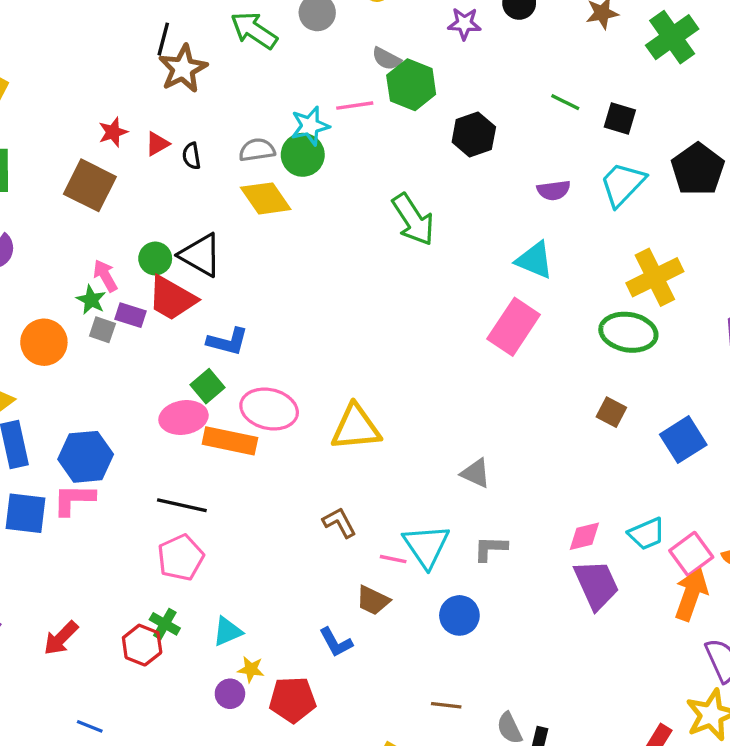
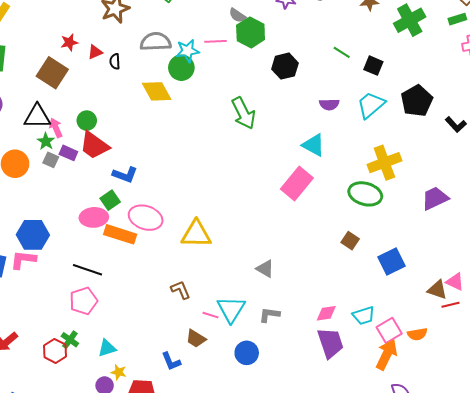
gray semicircle: (257, 150) -> (156, 42), moved, size x1.4
black triangle: (201, 255) -> (37, 116), moved, turned -36

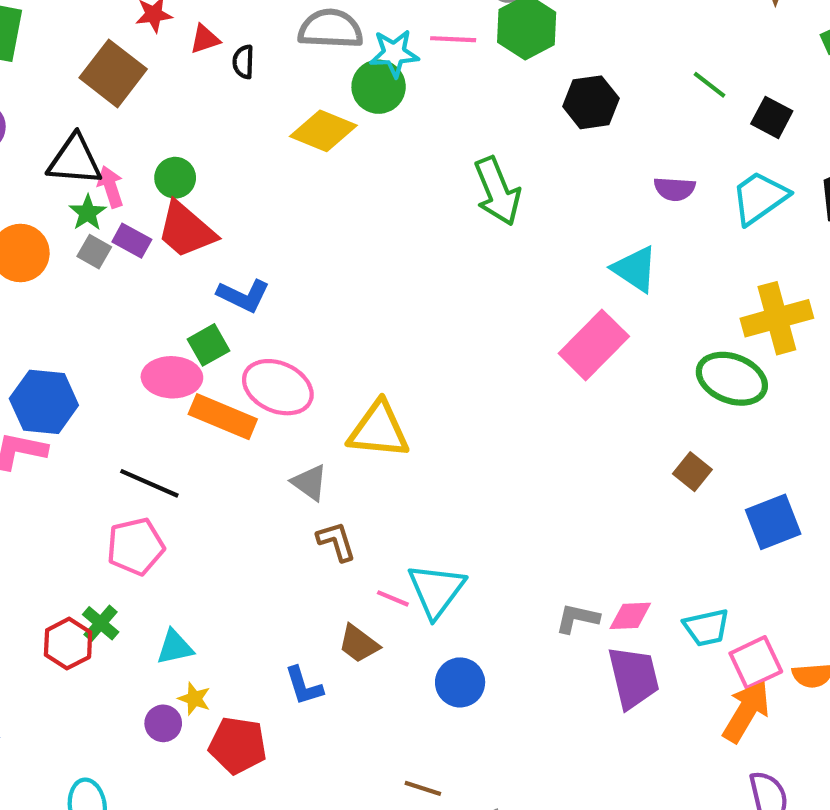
yellow diamond: (157, 91) -> (323, 131), turned -44
gray triangle: (265, 269) -> (310, 483), moved
gray L-shape: (269, 315) -> (577, 618), moved

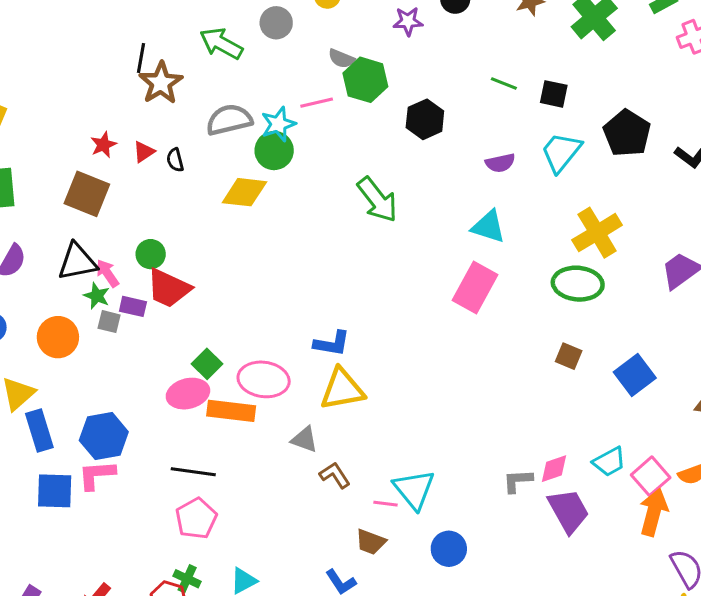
blue L-shape: (243, 296) -> (332, 343), moved

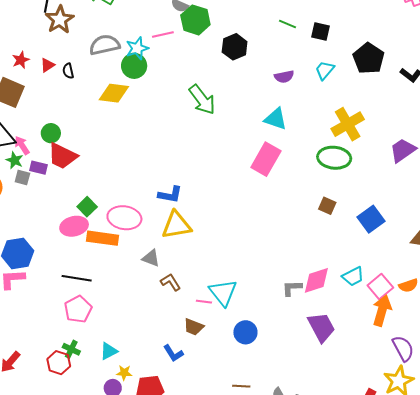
cyan trapezoid: (561, 152) -> (325, 70), size x0.7
pink diamond: (554, 469) -> (316, 280), size x1.4
purple trapezoid: (568, 511) -> (321, 327), moved

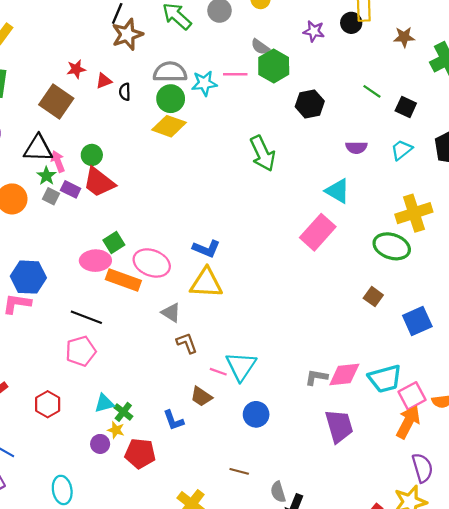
green circle: (134, 66) -> (171, 99), moved
cyan trapezoid: (353, 276) -> (385, 379), size x1.4
green cross: (71, 349) -> (123, 412), moved

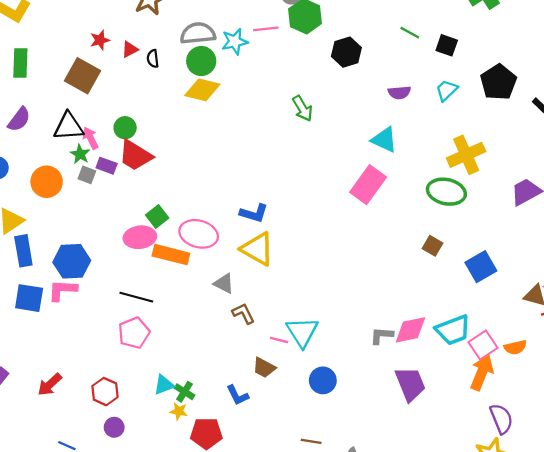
green arrow: (263, 153) -> (303, 108), size x0.7
yellow triangle: (206, 283) -> (257, 249), turned 32
purple circle: (100, 444) -> (114, 427), moved

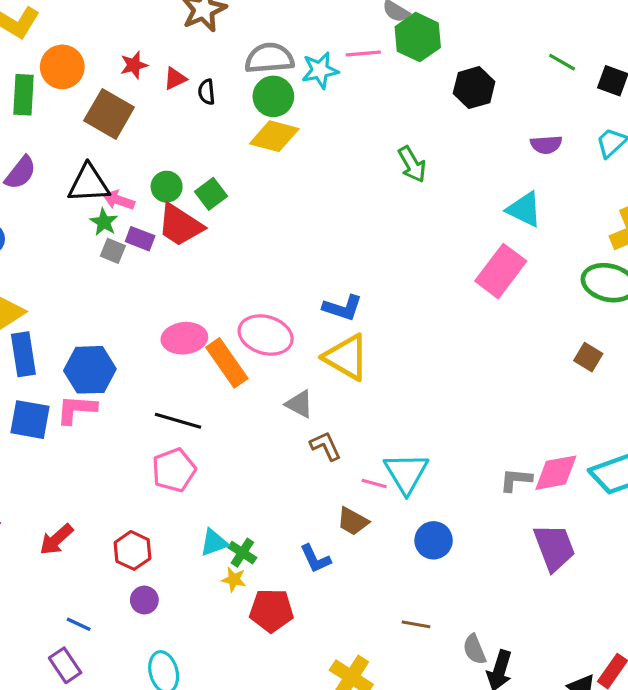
pink arrow: (90, 138) -> (119, 200), turned -45
orange circle: (47, 182) -> (62, 67), moved
green square: (157, 217) -> (211, 194), moved
orange rectangle: (171, 255) -> (227, 363), turned 40

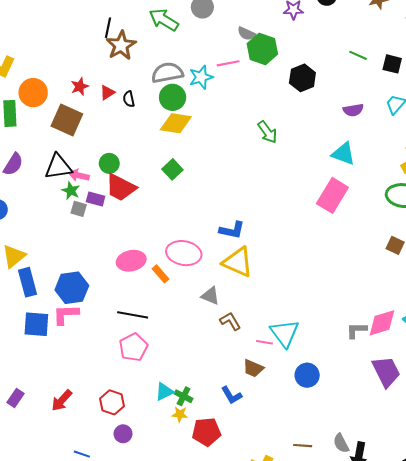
green square: (211, 194) -> (172, 169), moved
orange rectangle: (227, 363) -> (160, 274), size x0.6
brown line: (416, 624) -> (303, 446), moved

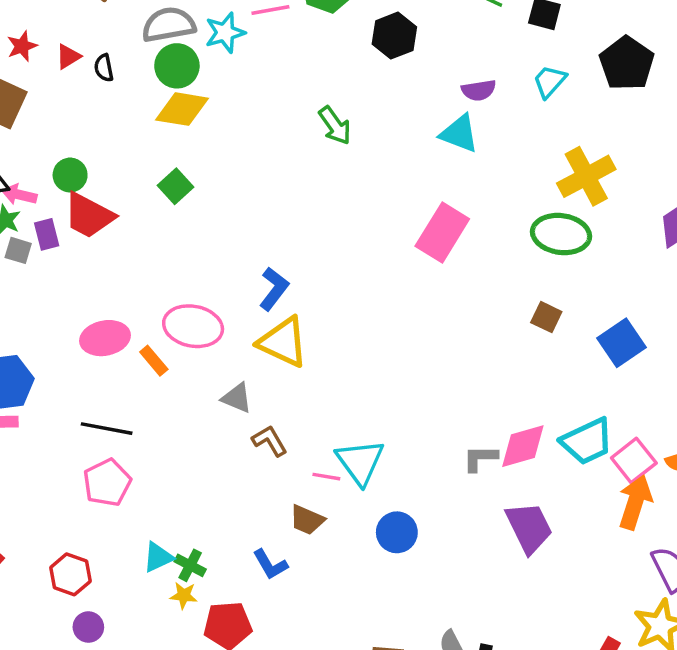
cyan triangle: (343, 154) -> (459, 134), moved
purple rectangle: (96, 199) -> (47, 234), turned 60
blue L-shape: (232, 230) -> (274, 289), turned -65

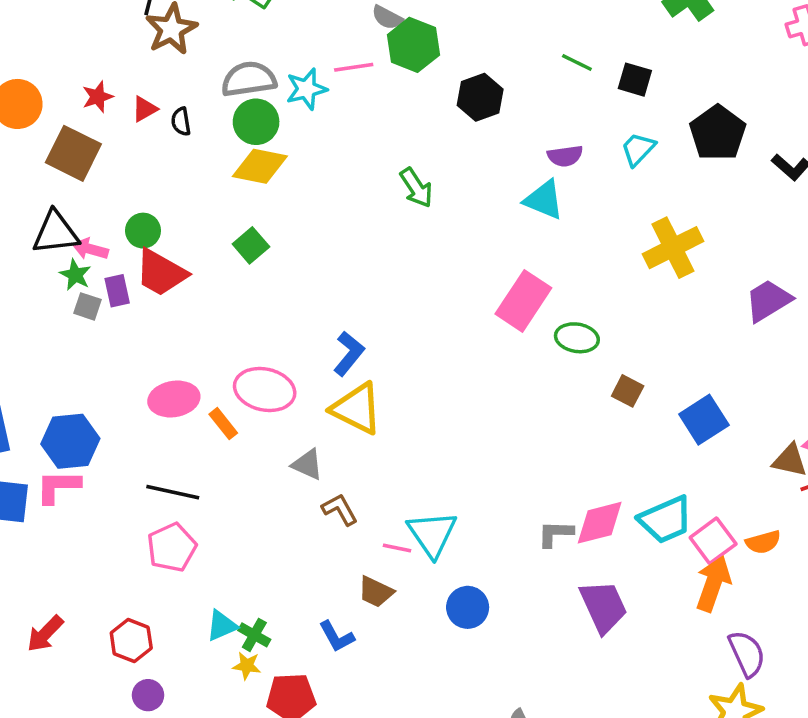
green ellipse: (561, 234) -> (577, 338), moved, size x0.7

